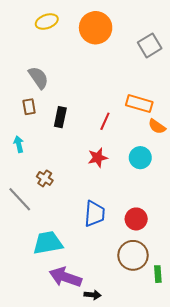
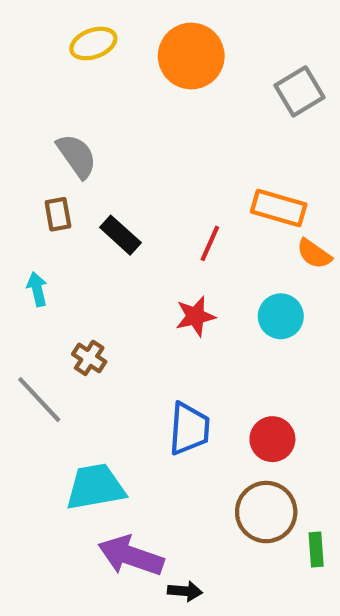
black rectangle: (60, 117) -> (120, 235), turned -60

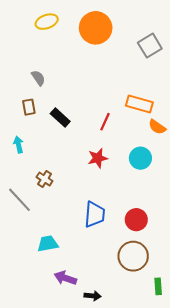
gray semicircle: (77, 156) -> (38, 78), size x0.7
cyan trapezoid: (95, 487) -> (48, 244), size x0.7
green rectangle: (316, 550) -> (158, 286), moved
purple arrow: (131, 556) -> (65, 278), size x0.7

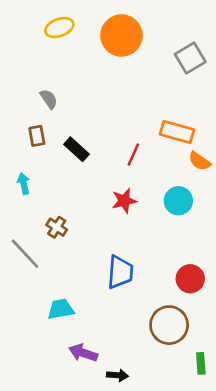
red circle: (136, 220) -> (190, 279), moved

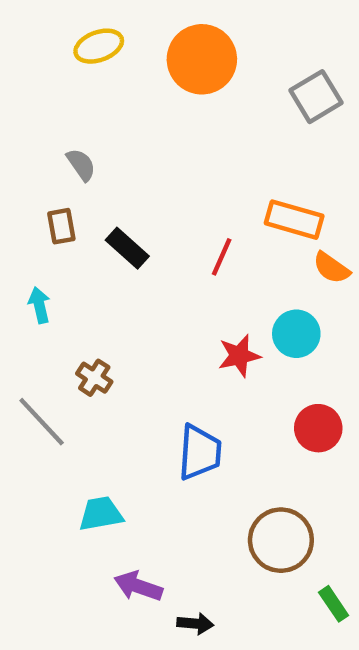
red star: (124, 201) -> (239, 356), moved
red circle: (190, 279) -> (318, 428), moved
green rectangle: (201, 363) -> (334, 604), turned -30

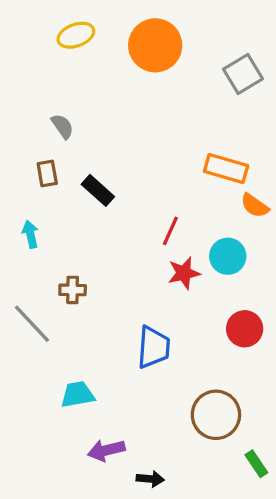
red line: (222, 257) -> (170, 231), moved
brown cross: (94, 378) -> (73, 290), turned -32
purple arrow: (138, 586) -> (106, 450), turned -33

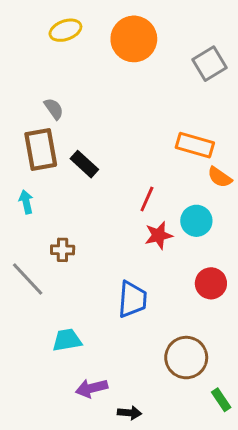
brown rectangle: (47, 174) -> (41, 150), size x1.8

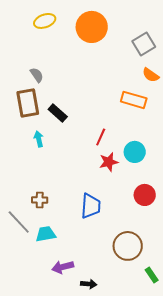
orange semicircle: (220, 177) -> (151, 75), moved
cyan arrow: (26, 202) -> (39, 139), moved
brown cross: (63, 250) -> (40, 200), moved
gray line: (28, 279) -> (19, 222), moved

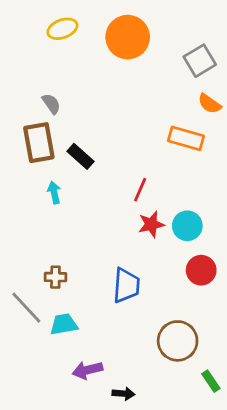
cyan circle: (135, 152) -> (187, 226), moved

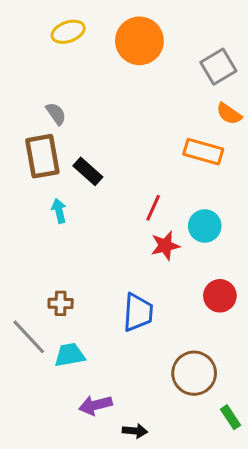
cyan circle: (187, 226) -> (205, 226), moved

